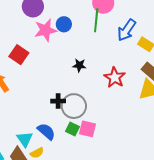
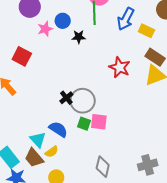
pink star: (45, 30) -> (45, 29), size x0.7
black star: (79, 65) -> (79, 37), moved
black cross: (58, 101) -> (66, 98), turned -32

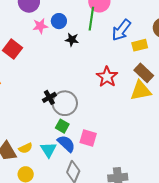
yellow rectangle: (146, 31) -> (140, 45), turned -49
pink square: (99, 122) -> (88, 138), moved
blue semicircle: (58, 129) -> (66, 144), moved
cyan triangle: (38, 140) -> (49, 150), moved

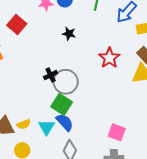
black star: (72, 40) -> (69, 34), moved
green square: (62, 126) -> (62, 104), size x1.5
pink square: (88, 138) -> (117, 132), moved

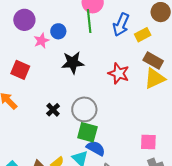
black star: (69, 34) -> (73, 63), size x1.6
black cross: (51, 75) -> (53, 110), moved

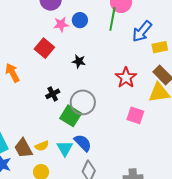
black star: (73, 63) -> (79, 61), moved, size x0.6
red square: (20, 70) -> (44, 48), moved
green square: (87, 132) -> (71, 116), moved
pink square: (148, 142) -> (135, 115), moved

